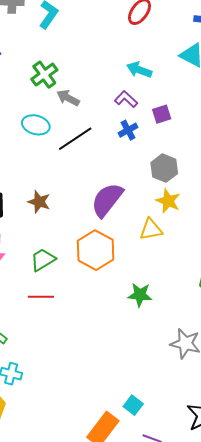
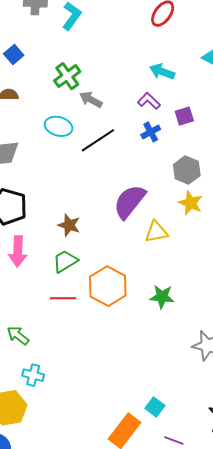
brown star: (39, 202) -> (69, 225), moved
yellow triangle: (151, 229) -> (156, 232), moved
orange hexagon: (96, 250) -> (108, 286), moved

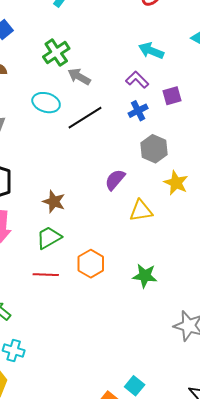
gray hexagon: (187, 170) -> (154, 149), moved
purple semicircle: (130, 202) -> (115, 180), size x0.6
orange hexagon: (108, 286) -> (91, 264), size x0.7

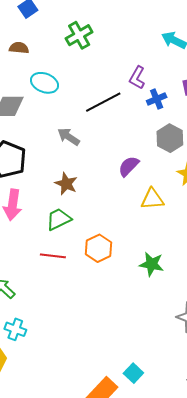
gray arrow: (79, 77) -> (69, 137), moved
purple L-shape: (137, 80) -> (137, 78), moved, turned -110
cyan ellipse: (46, 103) -> (44, 83), moved

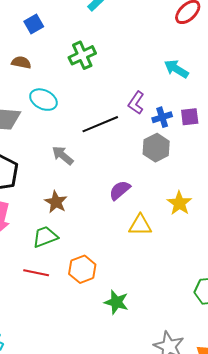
blue cross: (157, 99) -> (162, 117), moved
gray hexagon: (170, 138) -> (156, 148), moved
green star: (152, 264) -> (116, 302), moved

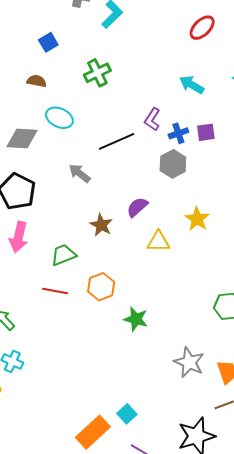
brown star: (56, 202) -> (101, 225), moved

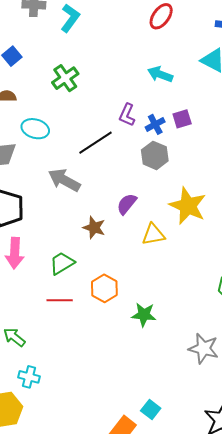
gray arrow: (80, 173) -> (64, 180), size x1.4
yellow star: (197, 219) -> (188, 206), size x1.5

